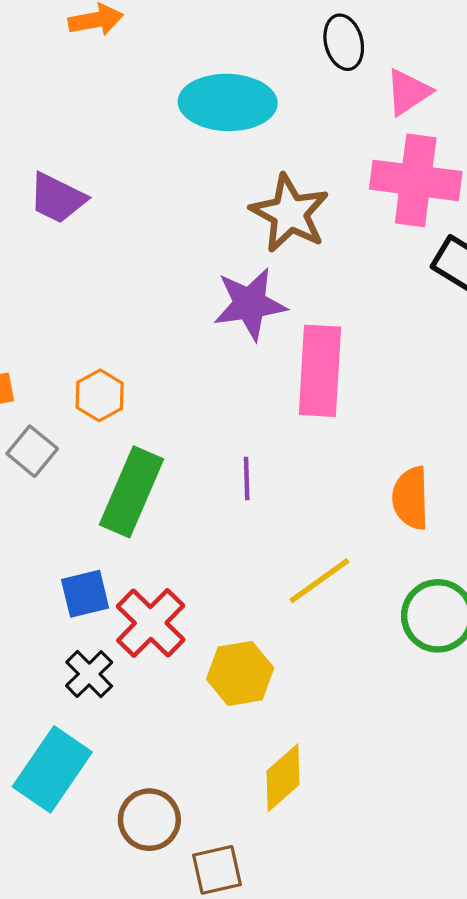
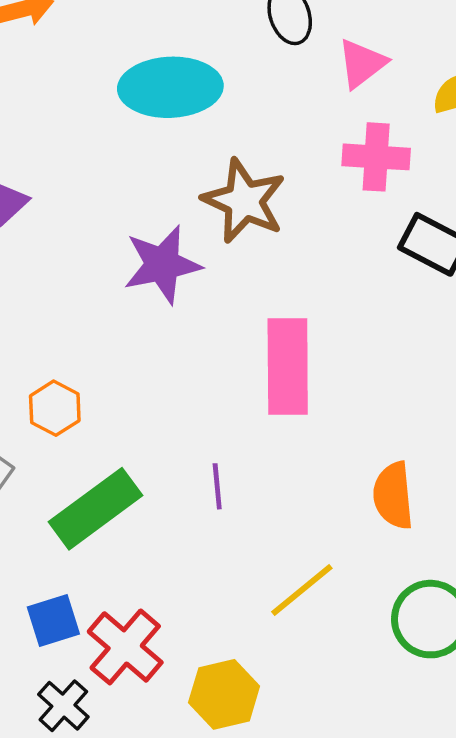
pink cross: (416, 180) -> (376, 157), size x0.7
purple star: (250, 304) -> (162, 264), moved
green rectangle: (131, 492) -> (96, 509), turned 34

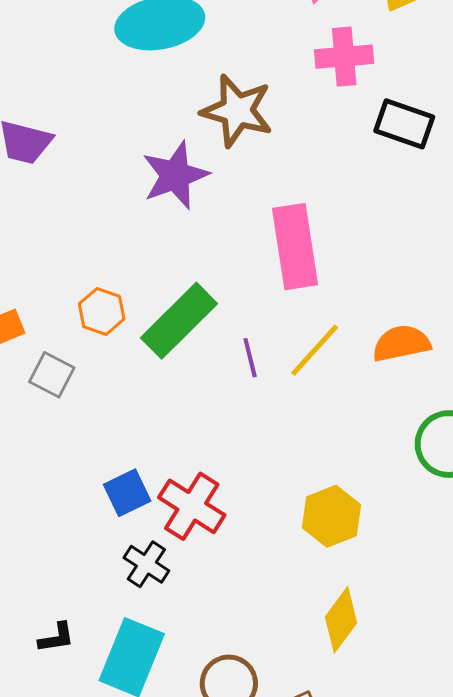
orange semicircle: (393, 495) -> (401, 343), turned 92
green rectangle: (96, 509) -> (179, 321), moved
yellow line: (302, 590) -> (315, 350), moved
yellow hexagon: (224, 694) -> (331, 516), moved

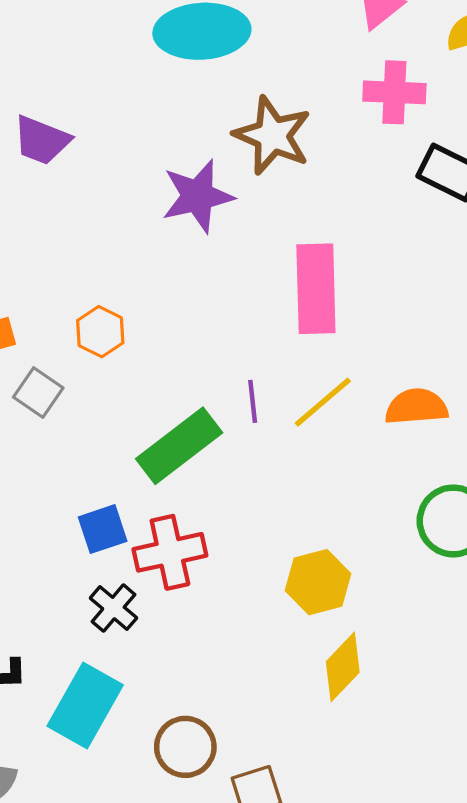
green rectangle: (179, 321) -> (179, 446), moved
red cross: (192, 506) -> (170, 552), turned 38
yellow diamond: (341, 620) -> (343, 667), moved

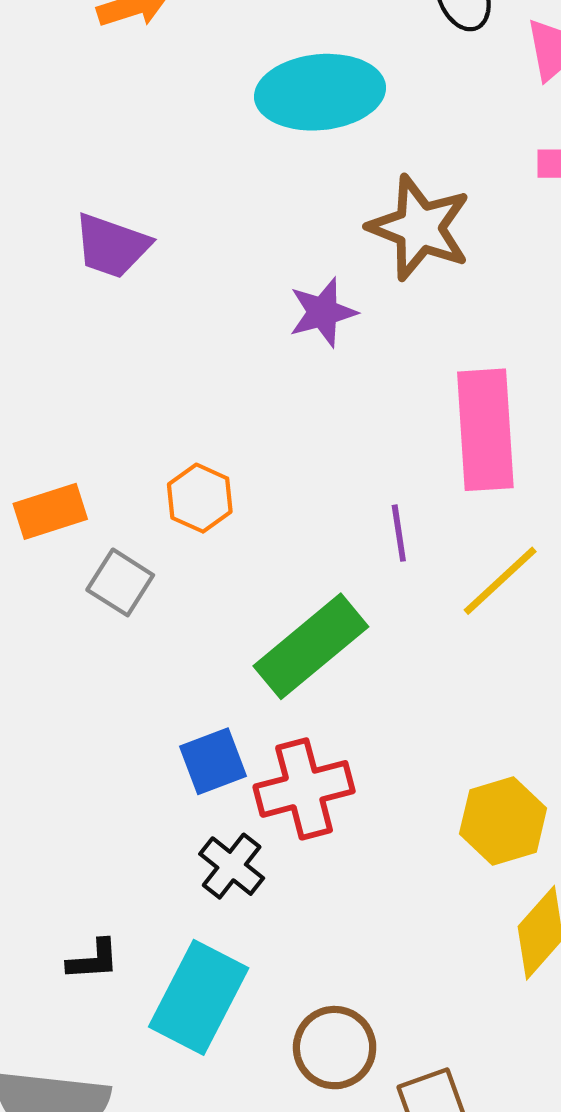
purple star: (198, 196) -> (323, 312), size x0.7
purple line: (253, 401) -> (399, 533), moved

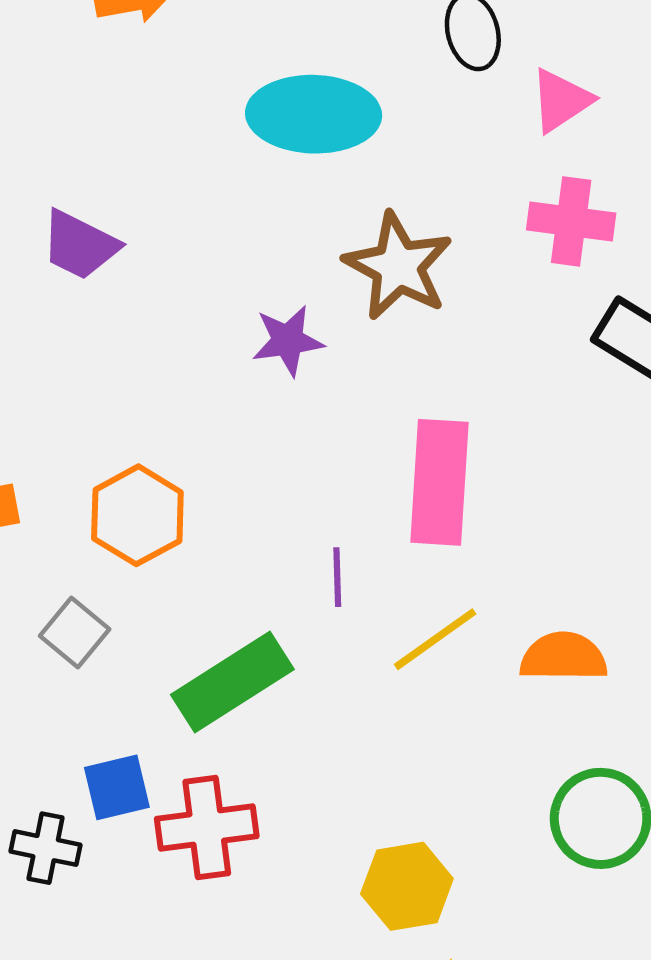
orange hexagon: (200, 498) -> (137, 515), size x1.4
gray square: (120, 582) -> (75, 633), moved
black cross: (232, 866) -> (46, 848), moved, turned -34

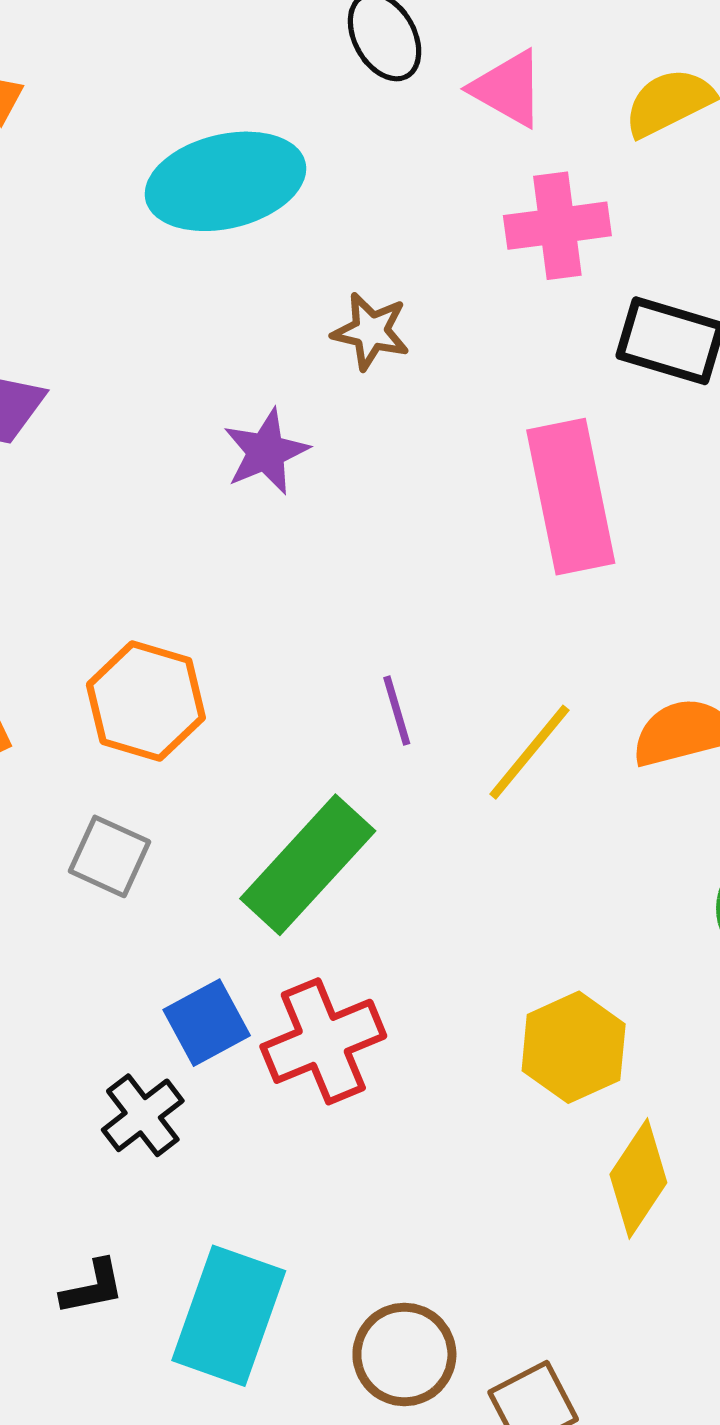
pink triangle: (561, 100) -> (508, 89), turned -42
brown star: (398, 266) -> (371, 331), size x0.6
pink rectangle: (439, 482) -> (571, 497), moved
black cross: (46, 848) -> (143, 1115), turned -34

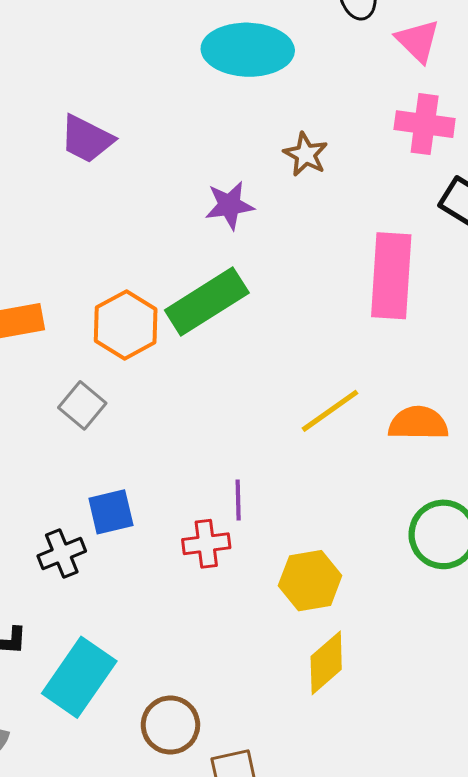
purple line: (397, 711) -> (238, 500), moved
green rectangle: (308, 865) -> (207, 302), moved
red cross: (323, 1041) -> (206, 544), moved, size x0.7

